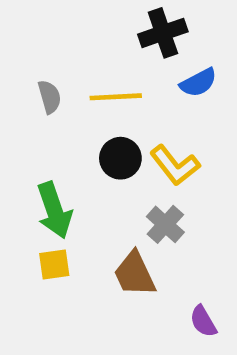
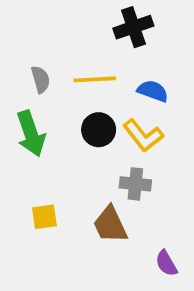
blue semicircle: (198, 83) -> (153, 91), moved, turned -132
green arrow: (54, 210) -> (31, 134), moved
gray cross: (165, 224) -> (135, 184), turned -36

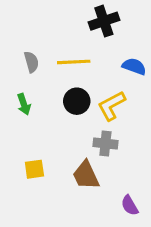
blue semicircle: (153, 91) -> (134, 66), moved
green arrow: (31, 134) -> (24, 104), size x0.6
yellow L-shape: (143, 136) -> (111, 106), turned 100

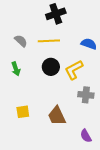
black cross: (104, 21) -> (56, 14), moved
gray semicircle: (31, 62) -> (21, 41), turned -32
gray cross: (105, 143) -> (86, 95), moved

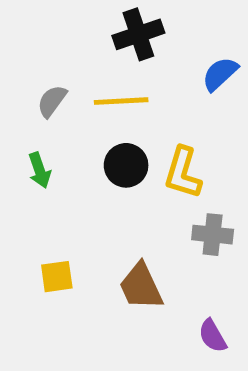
gray semicircle: (21, 41) -> (52, 101), turned -96
blue semicircle: (89, 44) -> (220, 74), moved, turned -63
yellow L-shape: (74, 70) -> (183, 173), turned -45

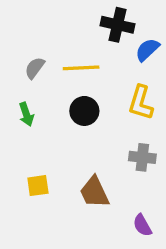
black cross: (138, 34) -> (118, 25), moved, turned 32
yellow L-shape: (183, 173) -> (141, 103), moved

